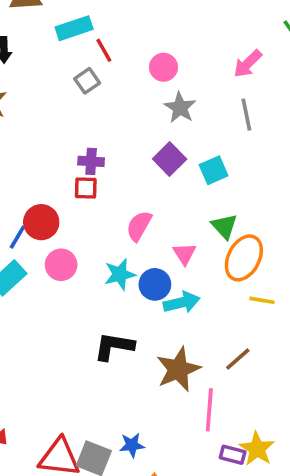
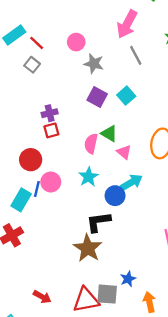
pink arrow: (248, 64) -> (127, 24), size x1.4
green triangle: (224, 226) -> (109, 134), moved
blue line: (17, 237) -> (37, 189), moved
blue circle: (155, 284) -> (115, 196), moved
brown star: (178, 369) -> (88, 248), moved

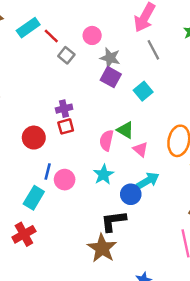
gray square: (32, 65) -> (66, 55), moved
purple square: (97, 97) -> (111, 77), moved
red circle: (31, 160) -> (34, 138), moved
blue line: (37, 189) -> (48, 171), moved

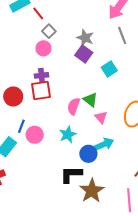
pink circle: (92, 35) -> (43, 48), moved
red square: (66, 126) -> (41, 90), size x1.5
brown star: (102, 248) -> (92, 191), moved

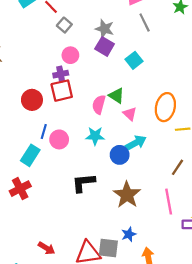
pink circle: (43, 48) -> (70, 55), moved
cyan star: (68, 135) -> (95, 136), turned 30
black L-shape: (71, 174) -> (83, 183), moved

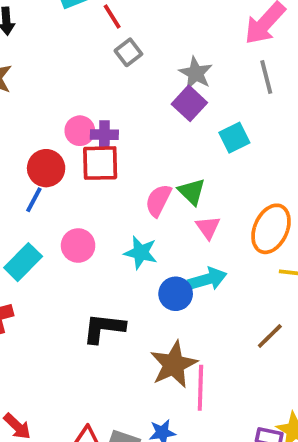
pink circle: (70, 55) -> (80, 131), moved
blue line: (44, 131) -> (34, 200), moved
pink line: (169, 202) -> (200, 388), moved

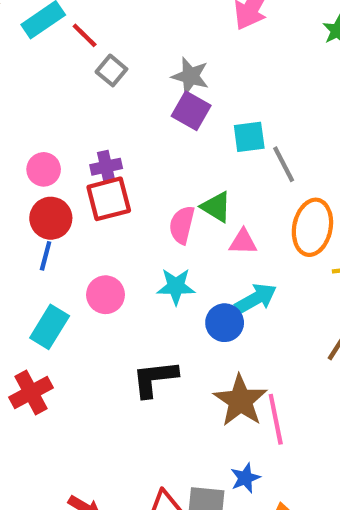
gray line: (266, 77) -> (284, 164), moved
pink circle: (80, 131) -> (44, 169), moved
cyan square: (234, 138) -> (249, 137), turned 32
pink triangle: (208, 227) -> (243, 242), turned -40

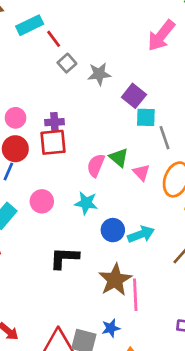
gray star: (190, 76) -> (99, 74), moved, turned -30
purple square: (191, 111) -> (134, 96), moved
pink triangle: (243, 242) -> (141, 172), moved, turned 36
cyan arrow: (256, 299) -> (141, 234), moved

